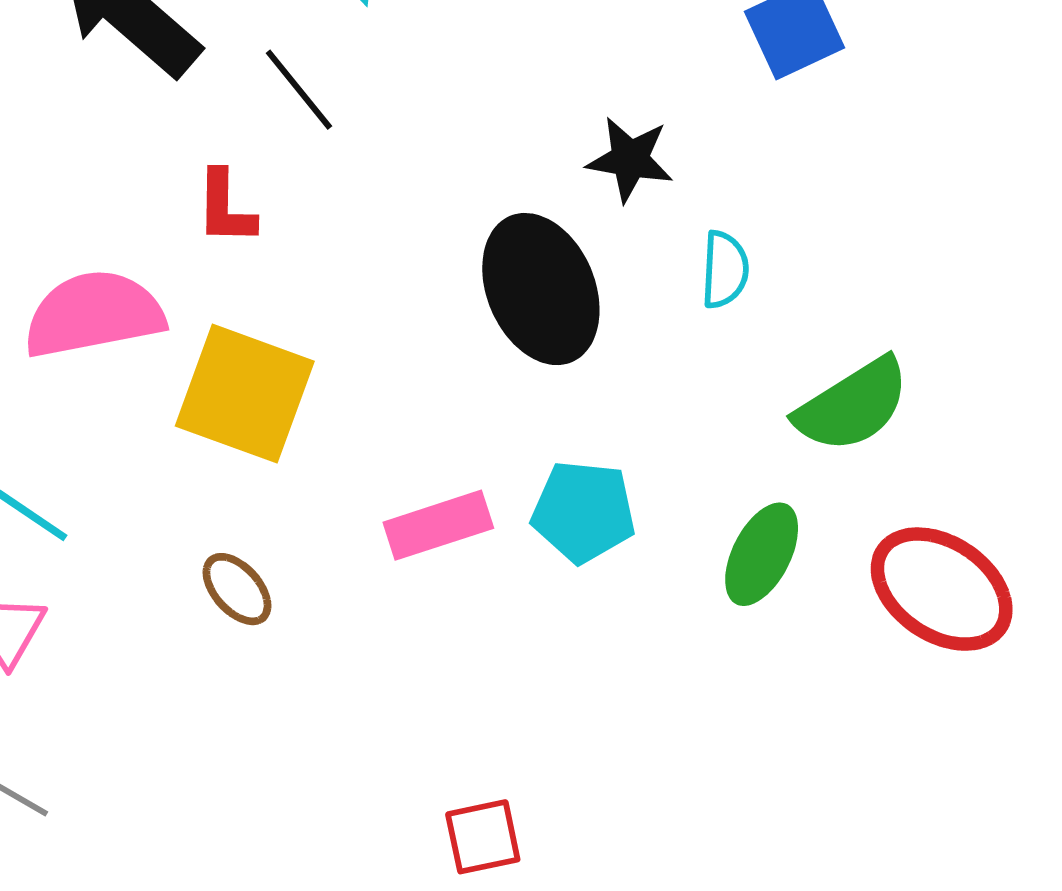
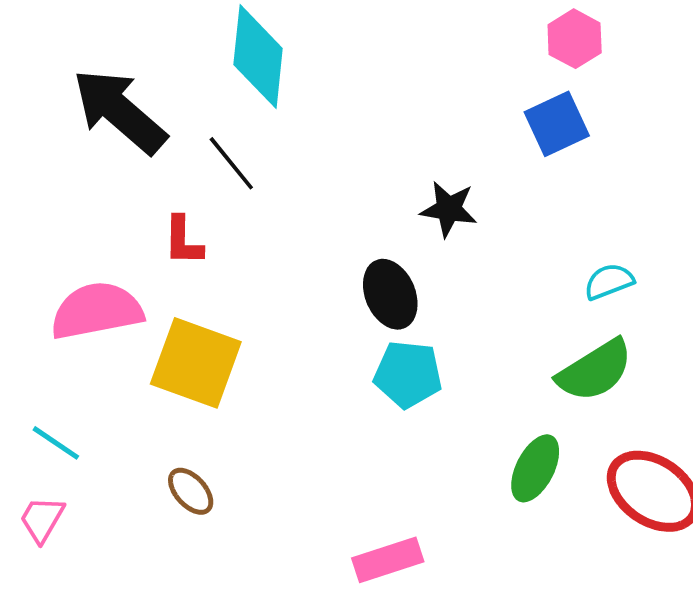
cyan semicircle: (725, 270) -> (609, 282), moved, turned -114
black ellipse: (541, 289) -> (390, 294), size x0.7
cyan pentagon: (583, 512) -> (408, 374), moved
pink rectangle: (438, 525) -> (388, 560), moved

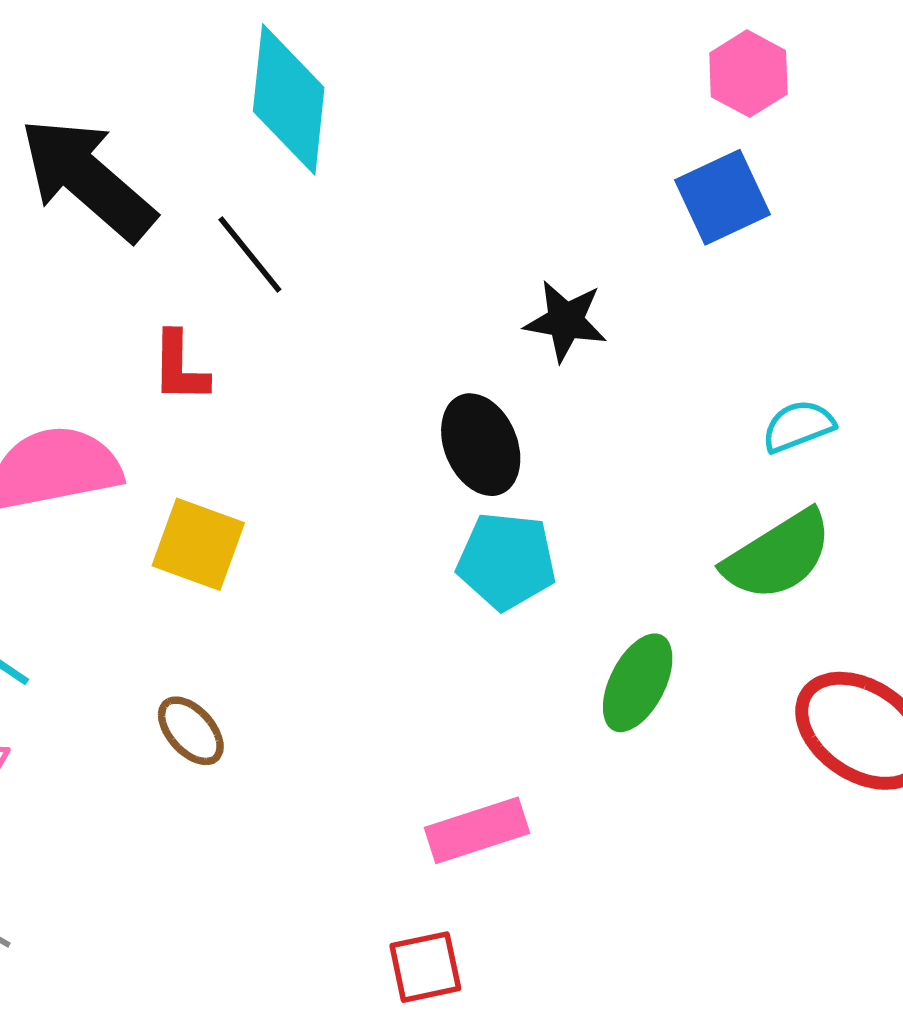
yellow square: (196, 363) -> (198, 544), size x0.7
green ellipse: (535, 468) -> (638, 683), moved

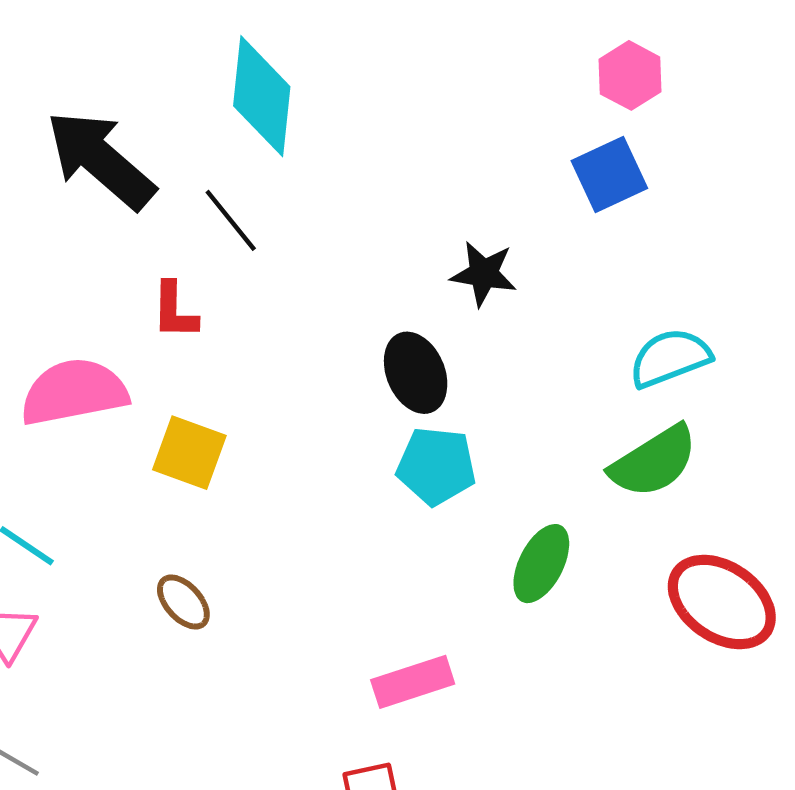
cyan semicircle: (798, 426) -> (670, 358), size x1.4

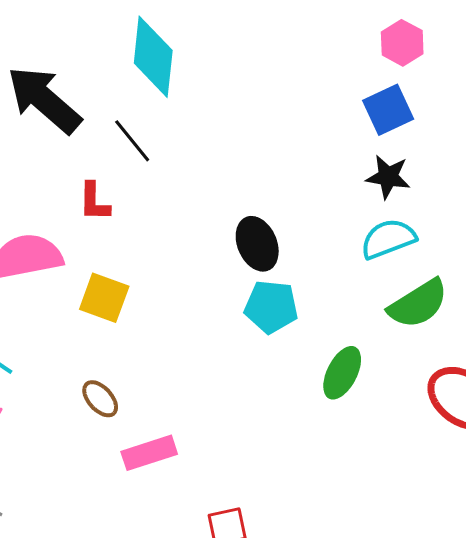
black star: (484, 274) -> (388, 177), moved
cyan semicircle: (670, 358) -> (388, 239), moved
pink rectangle: (413, 682) -> (149, 453), moved

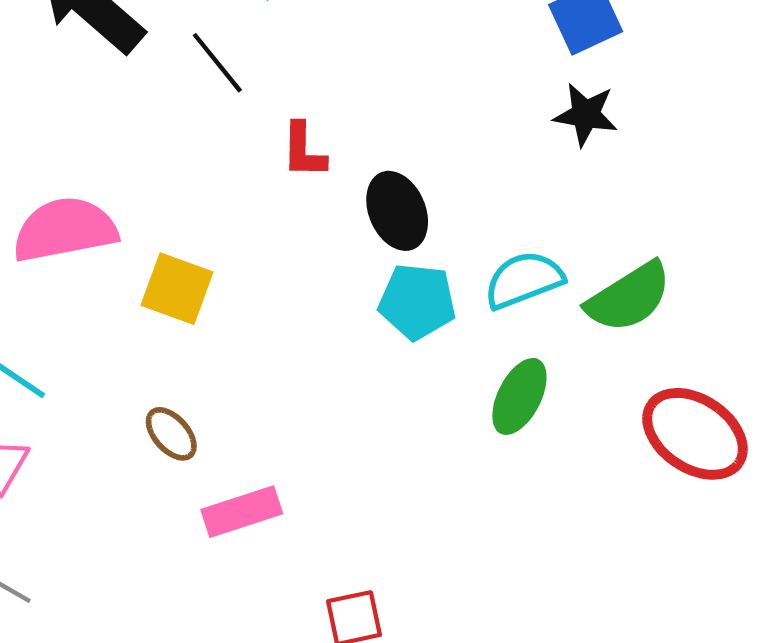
red L-shape: (94, 202) -> (304, 150), moved
cyan semicircle: (388, 239) -> (524, 280), moved

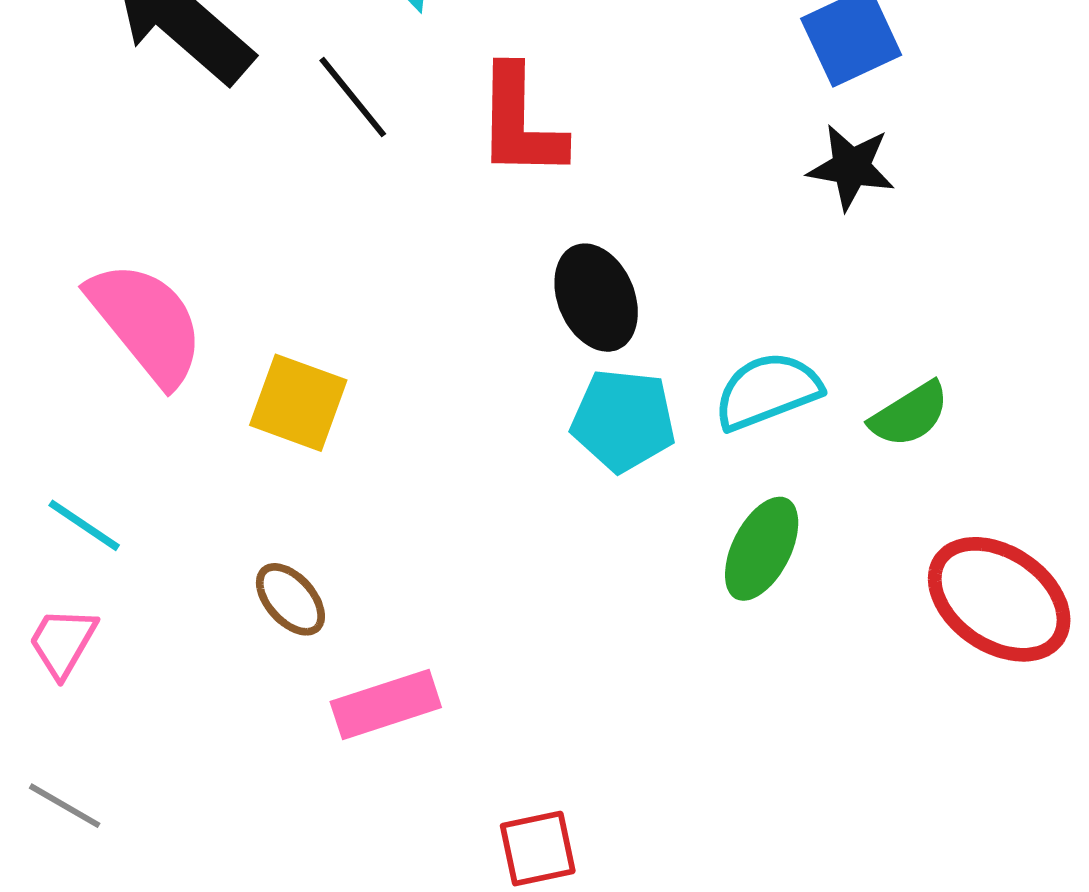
red L-shape: (304, 150) -> (520, 122), moved, size x1.5
pink semicircle: (65, 230) -> (146, 323), turned 62
green semicircle: (629, 297) -> (910, 414), size x0.7

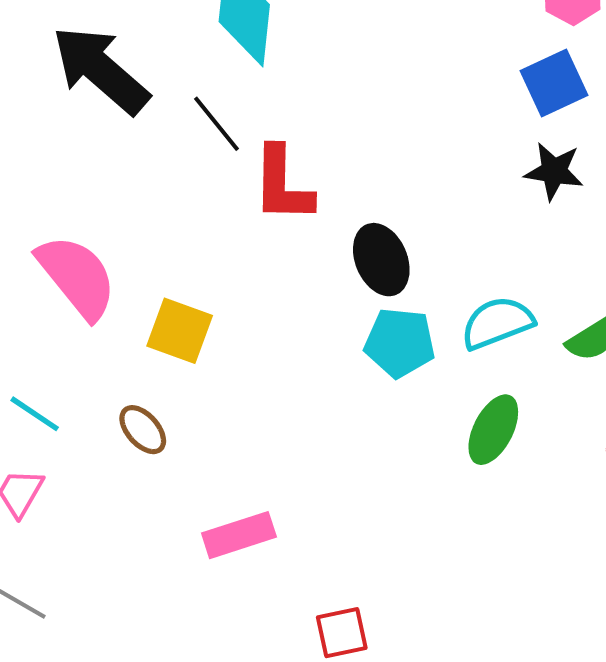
red L-shape: (520, 122) -> (282, 184), moved
brown ellipse: (290, 599) -> (143, 430), moved

